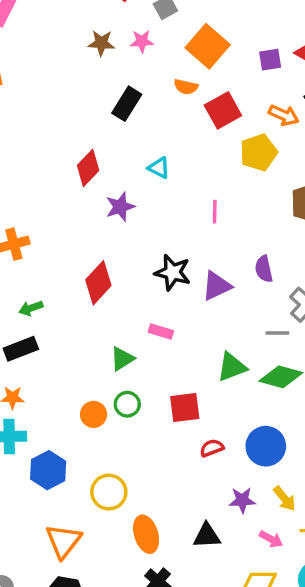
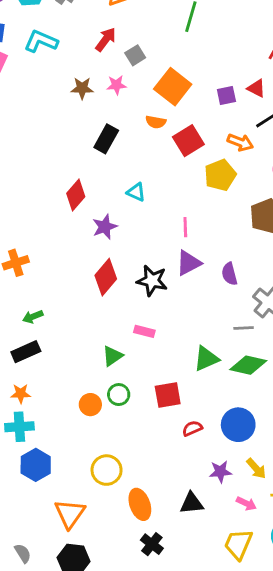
red diamond: (98, 283) -> (106, 277), moved
purple triangle: (217, 286) -> (189, 263), moved
blue hexagon: (48, 470) -> (36, 465), moved

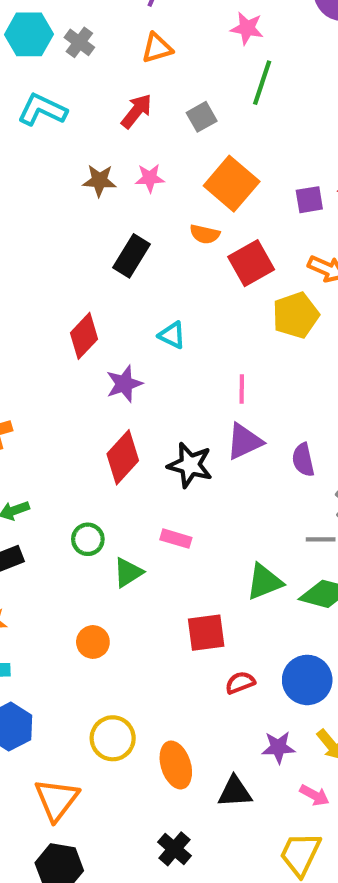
gray square: (135, 55) -> (202, 117), moved
green circle: (119, 395) -> (88, 539), moved
orange ellipse: (140, 504) -> (176, 765), moved

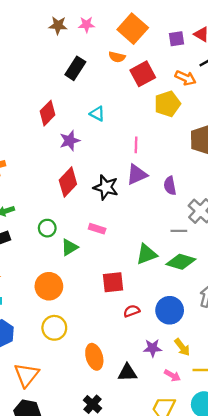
orange circle: (93, 642) -> (49, 286), size x1.5
yellow circle: (113, 738) -> (54, 328), moved

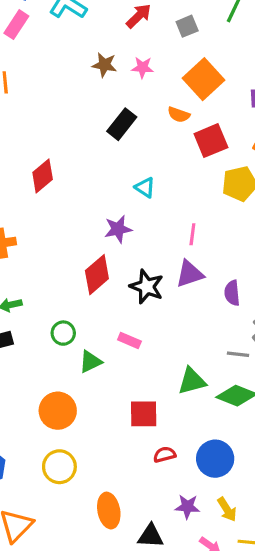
red diamond: (47, 113) -> (43, 176), moved
purple star: (70, 141) -> (118, 229), moved

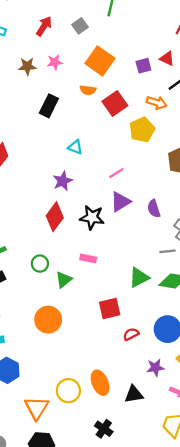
pink line: (192, 234) -> (116, 173), turned 63
yellow circle: (59, 467) -> (68, 391), moved

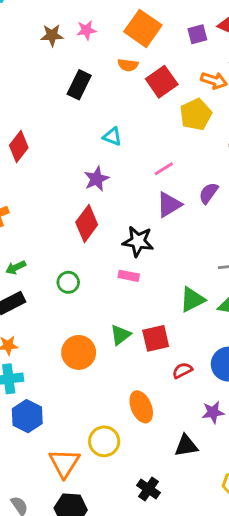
purple semicircle: (154, 209) -> (209, 193), moved, turned 54
black star: (92, 217) -> (138, 241), moved
green triangle: (64, 280) -> (120, 335), moved
orange ellipse: (100, 383) -> (141, 407), moved

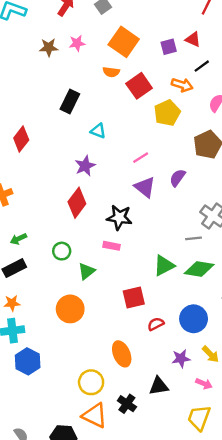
black rectangle: (79, 85) -> (70, 101), moved
purple triangle: (169, 205) -> (145, 187), turned -50
green triangle: (120, 335) -> (87, 271), moved
orange triangle: (64, 463) -> (95, 416), moved, turned -36
black cross: (149, 489) -> (127, 404), moved

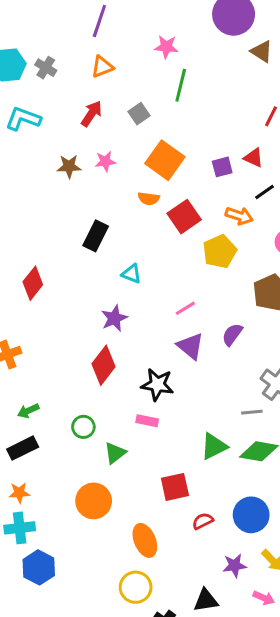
orange ellipse: (122, 354) -> (145, 540), moved
yellow circle: (91, 382) -> (136, 587), moved

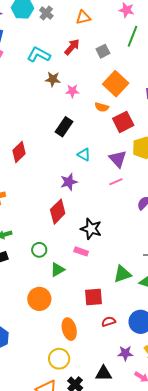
cyan L-shape: (23, 119) -> (39, 55), moved
pink star: (105, 161) -> (72, 91), moved
purple triangle: (190, 346) -> (118, 159), moved

